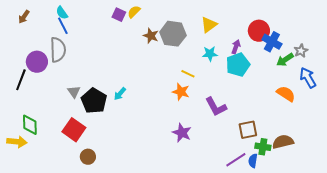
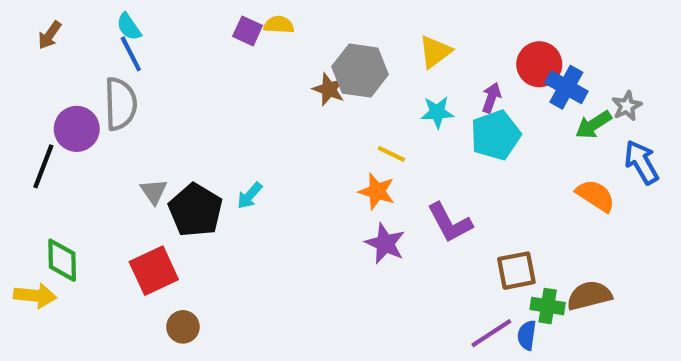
yellow semicircle: (134, 12) -> (279, 25), turned 48
brown star: (151, 36) -> (329, 89), moved
red square: (74, 130) -> (154, 271), turned 30
purple star: (182, 133) -> (385, 243), moved

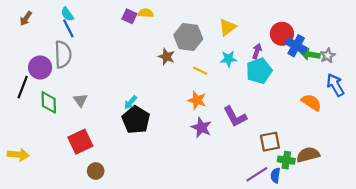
brown star: (329, 89) -> (166, 57), moved
green arrow: (593, 125) -> (310, 54), moved, turned 42
yellow line: (391, 154) -> (200, 71), moved
black pentagon: (195, 210) -> (136, 120), moved
green diamond: (62, 260) -> (49, 102), moved

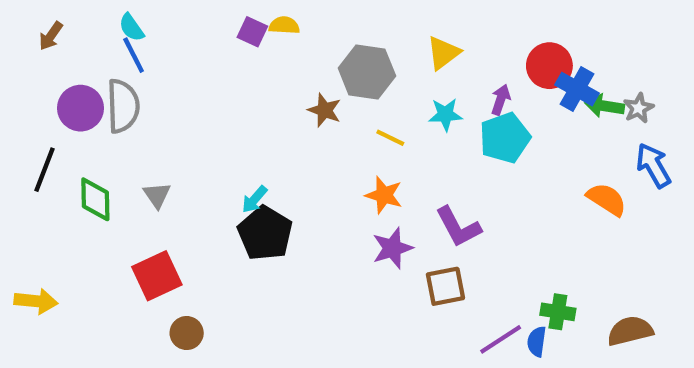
purple circle: (40, 68) -> (81, 108), moved
purple star: (201, 127) -> (392, 248), turned 30
brown square: (270, 142) -> (445, 286), moved
brown semicircle: (308, 155) -> (630, 331), moved

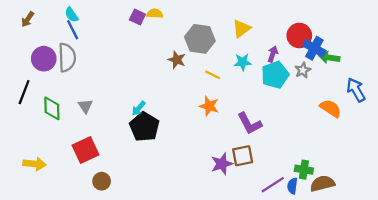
gray star: (639, 108) -> (303, 70), moved
purple star: (392, 248) -> (222, 164), moved
yellow arrow: (36, 301) -> (35, 164), moved
brown semicircle: (630, 331) -> (322, 184), moved

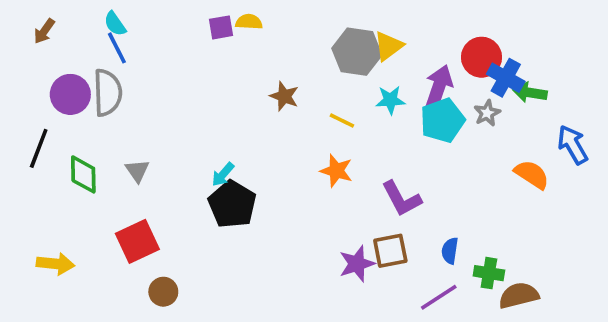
purple square: (137, 17) -> (221, 27), turned -35
gray hexagon: (200, 39) -> (357, 52), moved
purple arrow: (273, 54) -> (439, 87), size x1.6
blue semicircle: (292, 186) -> (450, 251), moved

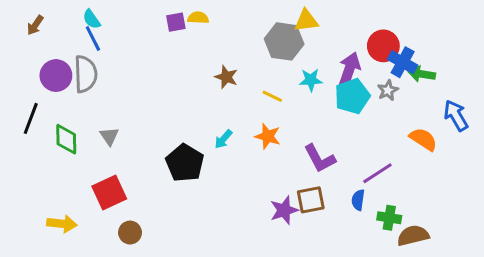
yellow triangle: (388, 46) -> (306, 21), moved, turned 30
cyan arrow: (223, 174) -> (223, 139), moved
yellow arrow: (55, 264) -> (62, 224), moved
purple line: (439, 297) -> (377, 173), moved

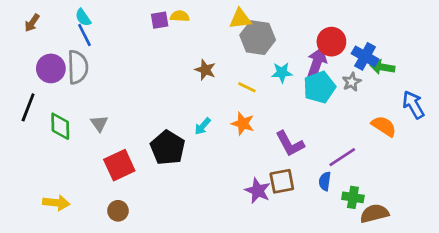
yellow triangle: (306, 21) -> (240, 19), moved
red circle: (383, 46) -> (331, 42), moved
red square: (109, 193) -> (119, 165), moved
purple star: (284, 210) -> (258, 191), turned -30

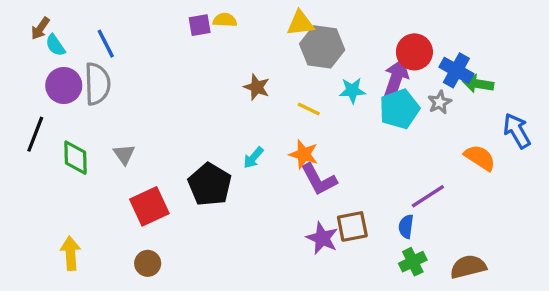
cyan semicircle: (83, 17) -> (55, 45), moved
purple L-shape: (290, 144) -> (319, 179), moved
green cross: (353, 197) -> (413, 262), moved, turned -35
yellow arrow: (56, 203) -> (70, 253), turned -100

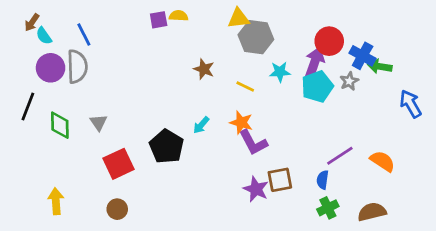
orange semicircle: (480, 158) -> (383, 161), moved

